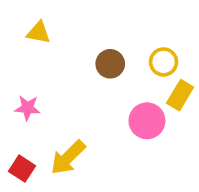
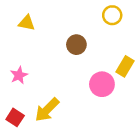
yellow circle: (164, 62) -> (112, 15), moved
pink star: (27, 108) -> (19, 75), turned -30

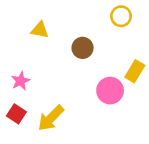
yellow triangle: (27, 23) -> (40, 30), moved
red square: (15, 117) -> (16, 114), moved

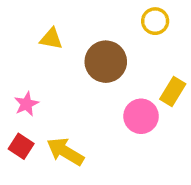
brown circle: (83, 48) -> (106, 62), size x1.5
yellow arrow: (51, 118) -> (65, 152), turned 76

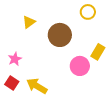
yellow triangle: (51, 39) -> (29, 22), turned -48

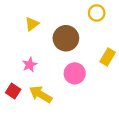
pink star: (15, 59) -> (30, 65), moved
pink circle: (80, 66) -> (75, 73), moved

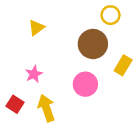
brown circle: (66, 38) -> (93, 44), moved
yellow arrow: (41, 94) -> (46, 108), turned 40

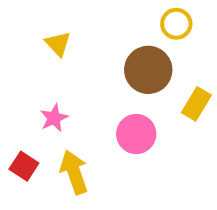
yellow triangle: (36, 28) -> (58, 44), turned -36

